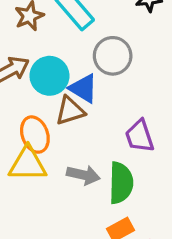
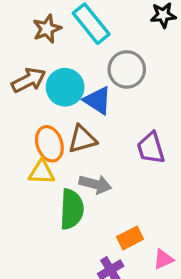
brown triangle: (70, 111) -> (82, 139), moved
yellow triangle: (28, 164) -> (42, 172), size x0.7
green semicircle: (121, 183) -> (72, 209), moved

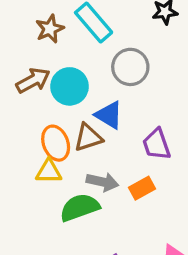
blue triangle: (98, 100) -> (109, 115), moved
green semicircle: (72, 209) -> (80, 207), turned -111
orange rectangle: (130, 238) -> (142, 188), moved

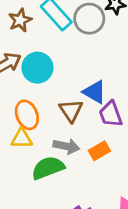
gray circle: (130, 67) -> (89, 19), moved
blue triangle: (109, 115) -> (95, 92), moved
brown triangle: (88, 138) -> (71, 111), moved, turned -45

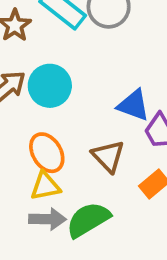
brown triangle: (71, 111) -> (108, 156), moved
gray arrow: (66, 146) -> (47, 219), moved

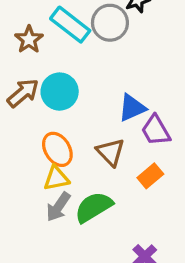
blue triangle: (133, 105) -> (132, 108), turned -44
gray arrow: (47, 219) -> (58, 207), turned 124

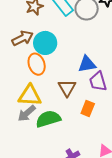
orange ellipse: (57, 149) -> (37, 64), moved
orange rectangle: (150, 176) -> (88, 108), turned -42
yellow triangle: (56, 178) -> (30, 96), size x1.4

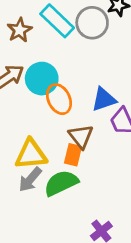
orange ellipse: (37, 64) -> (59, 99), moved
orange rectangle: (88, 108) -> (73, 155), moved

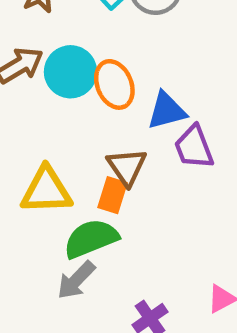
orange ellipse: (59, 99) -> (114, 84), moved
gray arrow: (30, 180) -> (76, 280), moved

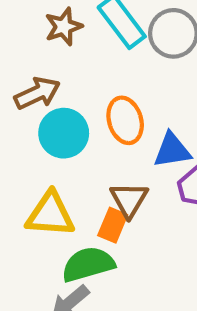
cyan circle: (71, 72) -> (64, 133), moved

